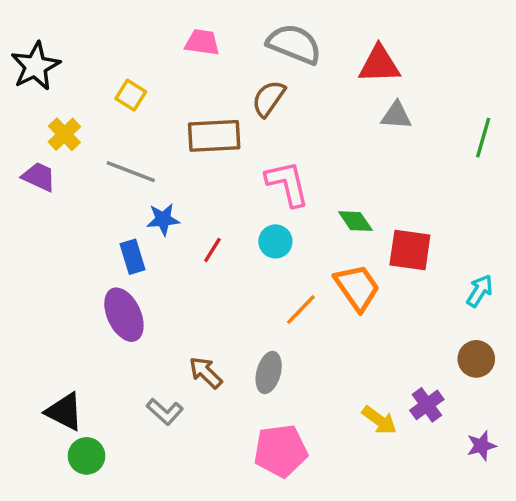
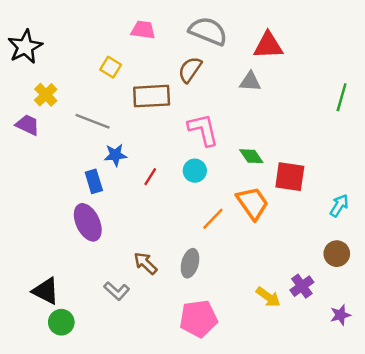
yellow square: (131, 95) -> (111, 67), moved
gray triangle: (396, 116) -> (250, 82), moved

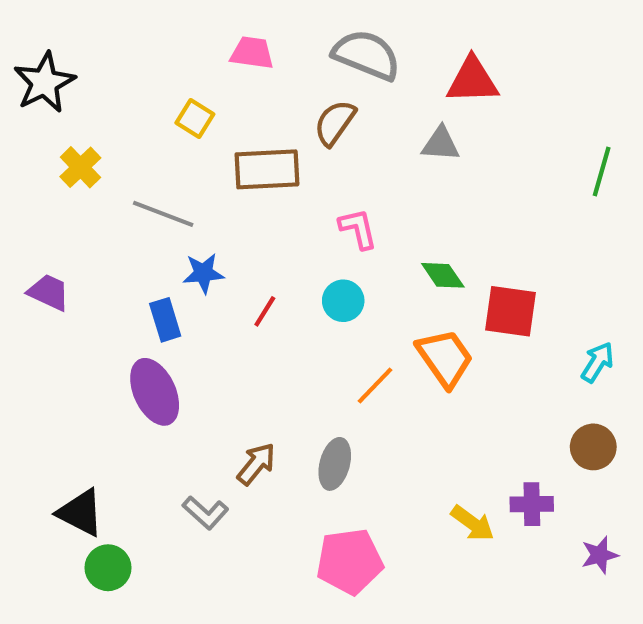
purple trapezoid: (28, 125) -> (49, 292), moved
pink L-shape: (203, 130) -> (358, 229), size x0.7
brown arrow: (145, 263) -> (256, 464), turned 85
purple cross: (302, 286) -> (532, 504), turned 35

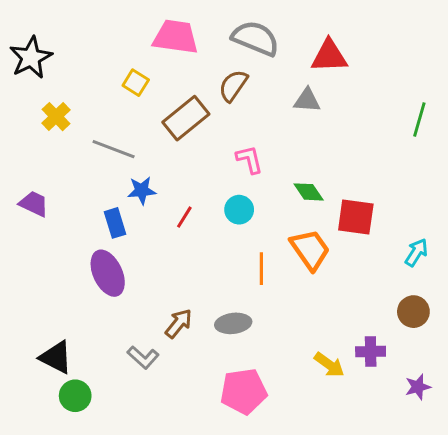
pink trapezoid: (252, 53) -> (176, 37), size x1.5
brown rectangle: (267, 169) -> (186, 118), turned -36
orange line: (375, 386) -> (261, 269), turned -44
gray ellipse: (335, 464) -> (233, 323), turned 68

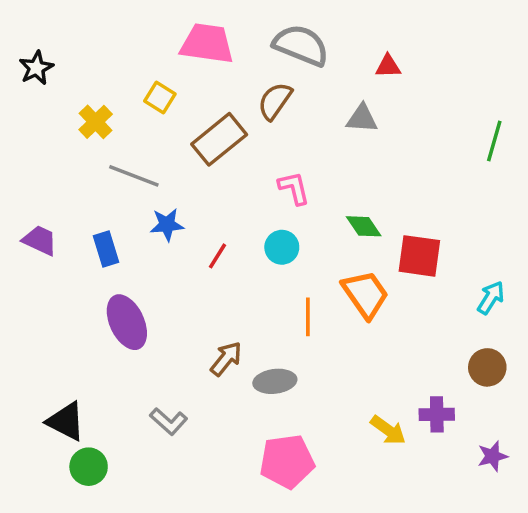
red triangle: (329, 56) -> (388, 66), size x0.6
black star: (31, 58) -> (36, 68), size x0.7
yellow cross: (56, 117) -> (96, 122), moved
blue rectangle: (115, 223) -> (106, 249), moved
brown arrow: (179, 323) -> (226, 359), moved

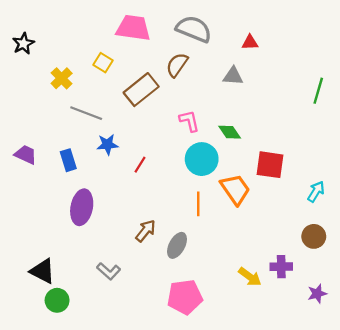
green diamond: (364, 226) -> (230, 132), moved
cyan circle: (282, 247) -> (202, 159), moved, size x1.5
purple ellipse: (127, 322) -> (82, 207), turned 36
gray ellipse: (275, 381) -> (177, 245), turned -55

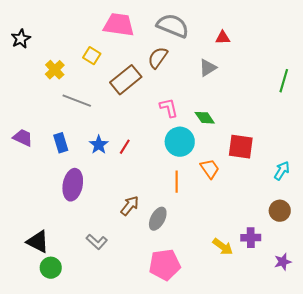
gray triangle: (233, 76) -> (208, 68), turned -36
blue star: (107, 144) -> (99, 145), moved, turned -30
orange trapezoid: (235, 189) -> (210, 169), size x0.7

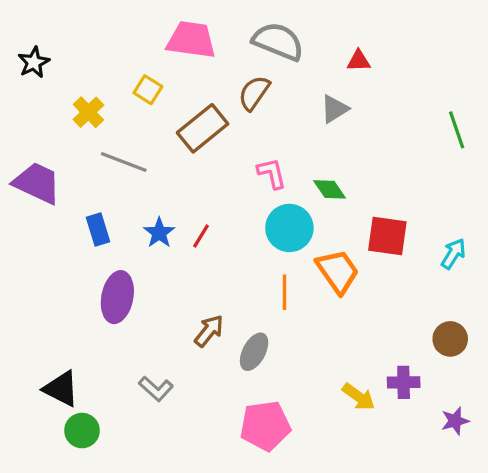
green line: (284, 81) -> (457, 130), turned -35
purple trapezoid: (23, 138) -> (37, 183), moved, size x1.5
orange trapezoid: (210, 169) -> (338, 271), size x1.4
cyan arrow: (282, 171) -> (453, 254), moved

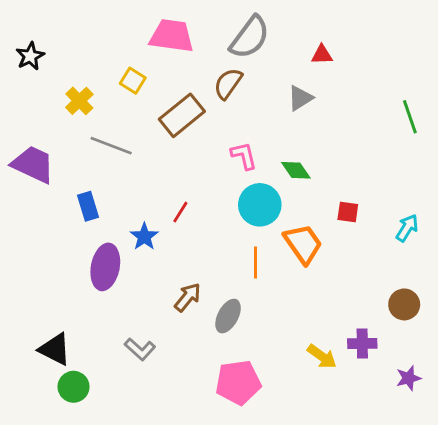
gray semicircle: (278, 41) -> (250, 37), turned 105
blue star: (159, 233) -> (144, 237), moved
red square: (387, 236) -> (348, 212), size x0.6

